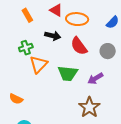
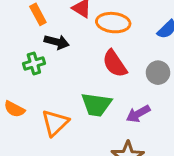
black arrow: (53, 36) -> (57, 42), moved
orange triangle: (39, 64) -> (55, 123), moved
orange semicircle: (16, 99) -> (14, 109), moved

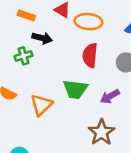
orange rectangle: (38, 14) -> (26, 15), turned -42
red semicircle: (115, 64) -> (90, 55), turned 40

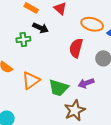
orange ellipse: (88, 22) -> (92, 24), moved
green trapezoid: (75, 89) -> (58, 88), moved

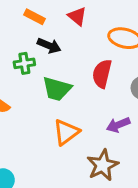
orange triangle: (31, 80) -> (66, 132), moved
green trapezoid: (58, 88) -> (57, 89), moved

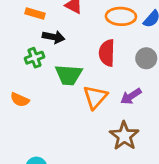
orange triangle: (66, 132) -> (95, 97), moved

